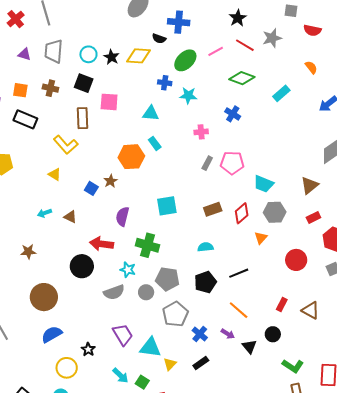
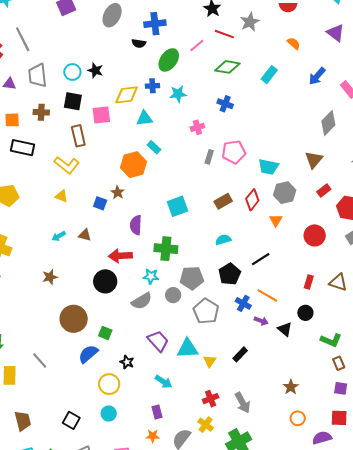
yellow diamond: (138, 56) -> (127, 95), moved
blue cross: (200, 334) -> (243, 303), moved
green square: (142, 382) -> (105, 333), moved

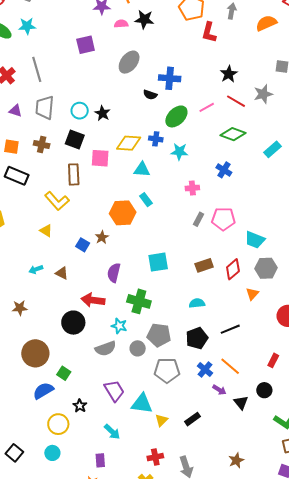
gray pentagon: (206, 311) -> (167, 370), turned 30

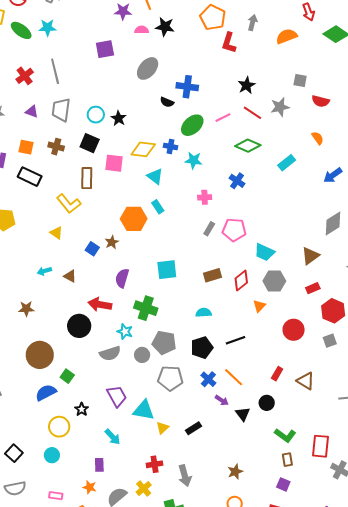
cyan triangle: (142, 169) -> (155, 176), turned 30

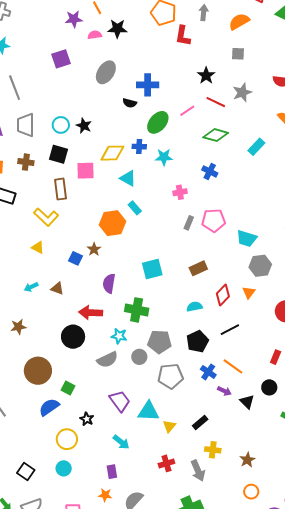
gray square: (300, 80) -> (238, 54), moved
red diamond: (241, 280) -> (223, 295), moved
yellow cross: (144, 488) -> (213, 450), moved, turned -35

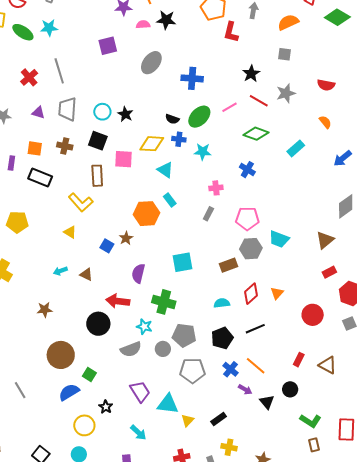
black semicircle: (130, 103) -> (172, 119), moved
gray rectangle: (189, 223) -> (208, 214), moved
gray hexagon: (260, 266) -> (251, 249), moved

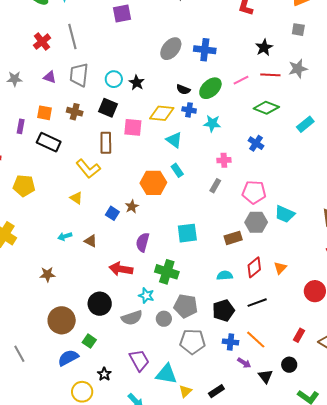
gray ellipse: (151, 63) -> (171, 49), moved
red line: (259, 101) -> (270, 75), turned -30
black circle: (98, 324) -> (100, 304), moved
blue cross: (230, 369) -> (231, 342), turned -35

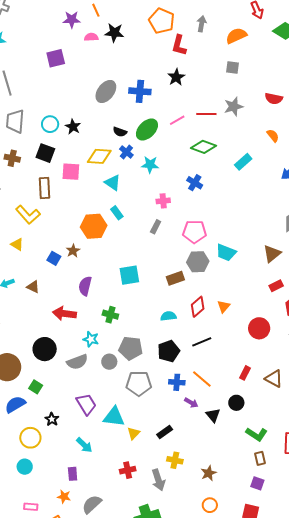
black star: (264, 47) -> (176, 77), moved
blue cross: (189, 110) -> (126, 152), turned 32
green cross: (167, 272) -> (110, 315), size x0.7

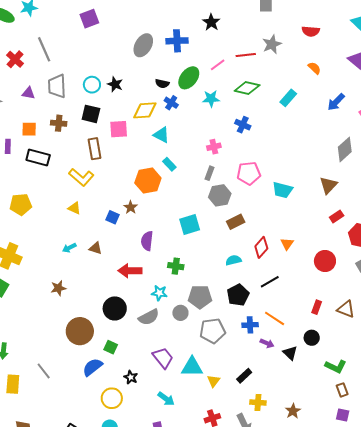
cyan star: (150, 165) -> (211, 99), moved
gray hexagon: (198, 262) -> (220, 195), moved

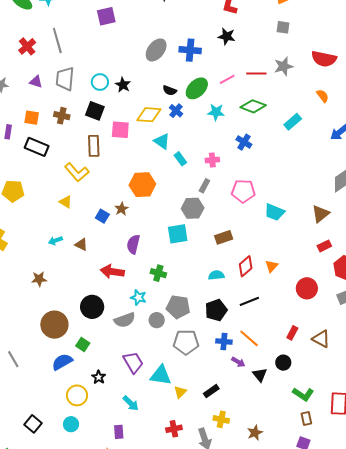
black star: (211, 22) -> (227, 36), turned -30
red semicircle: (311, 31) -> (324, 59), size x1.4
cyan rectangle: (169, 164) -> (180, 159), moved
gray hexagon: (220, 195) -> (193, 208), moved

